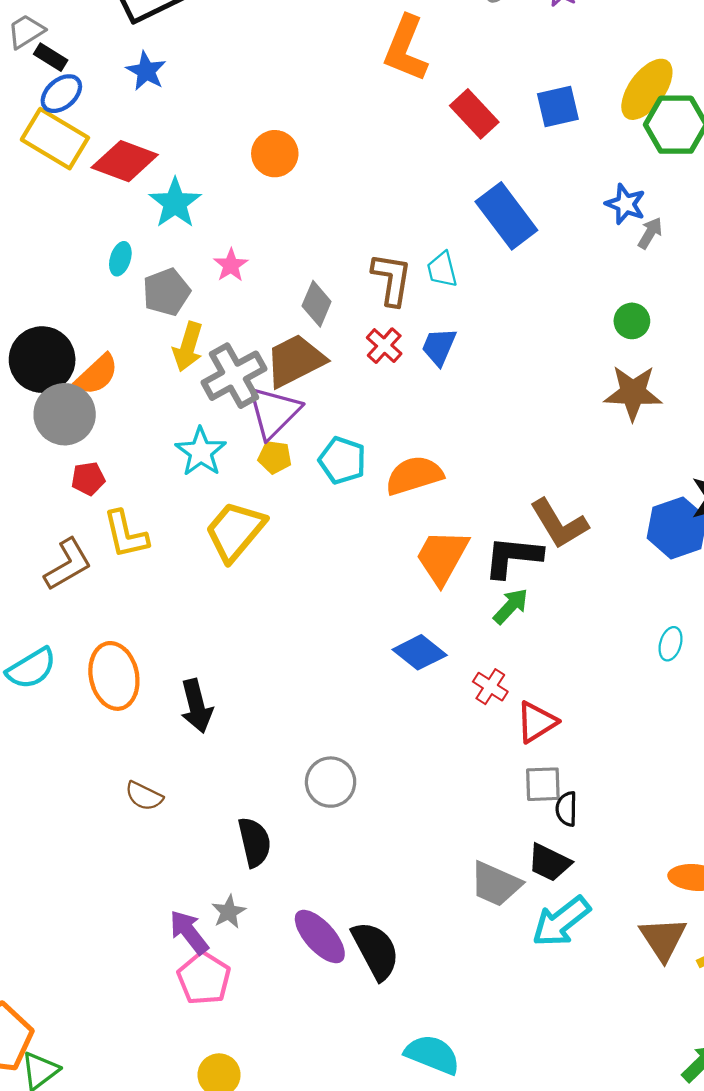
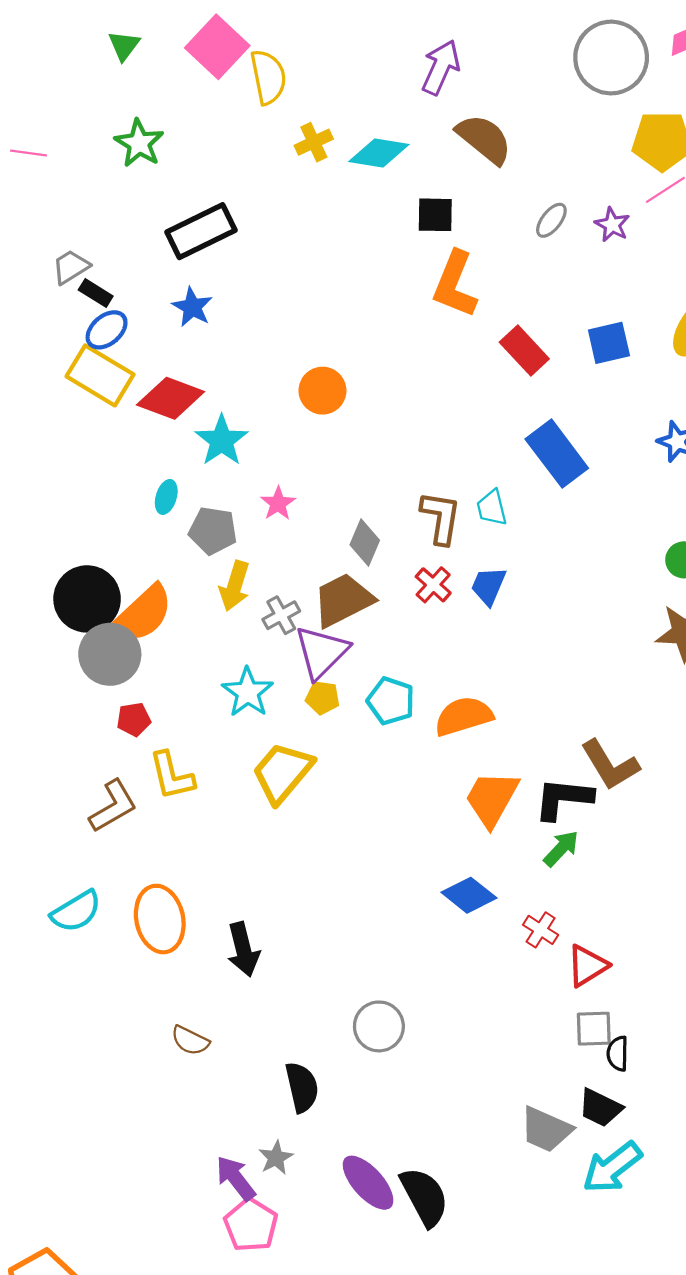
gray pentagon: (166, 292) -> (213, 531), turned 30
orange semicircle: (97, 375) -> (142, 614), size x1.4
gray cross: (234, 376) -> (281, 615), size x0.6

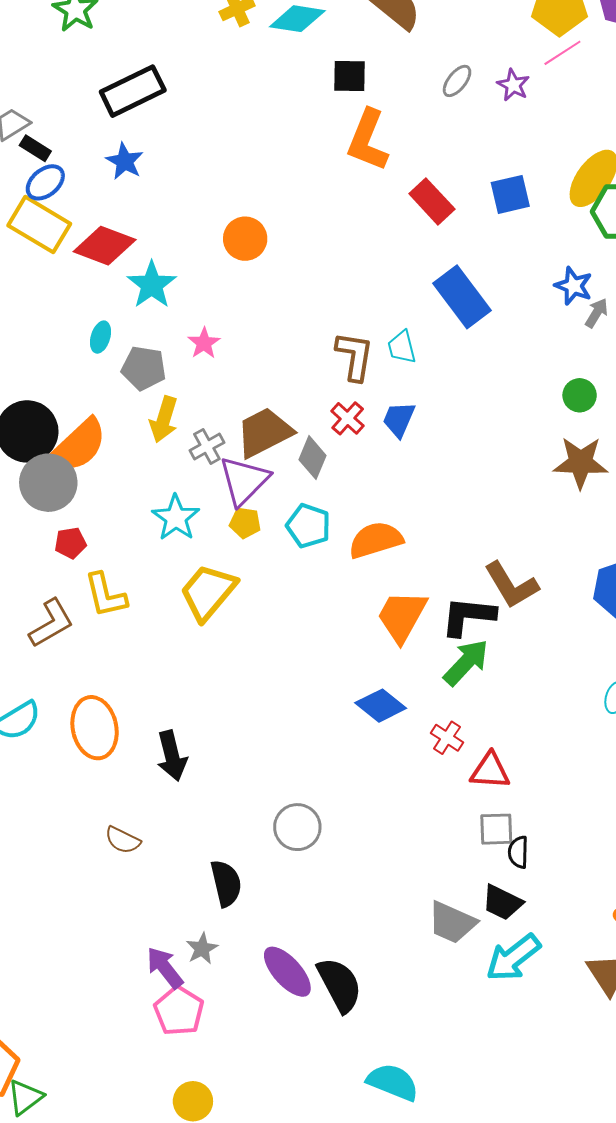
gray diamond: (365, 543) -> (312, 458), moved
green arrow: (561, 848) -> (466, 662), size x1.4
red triangle: (587, 966) -> (490, 771), turned 36

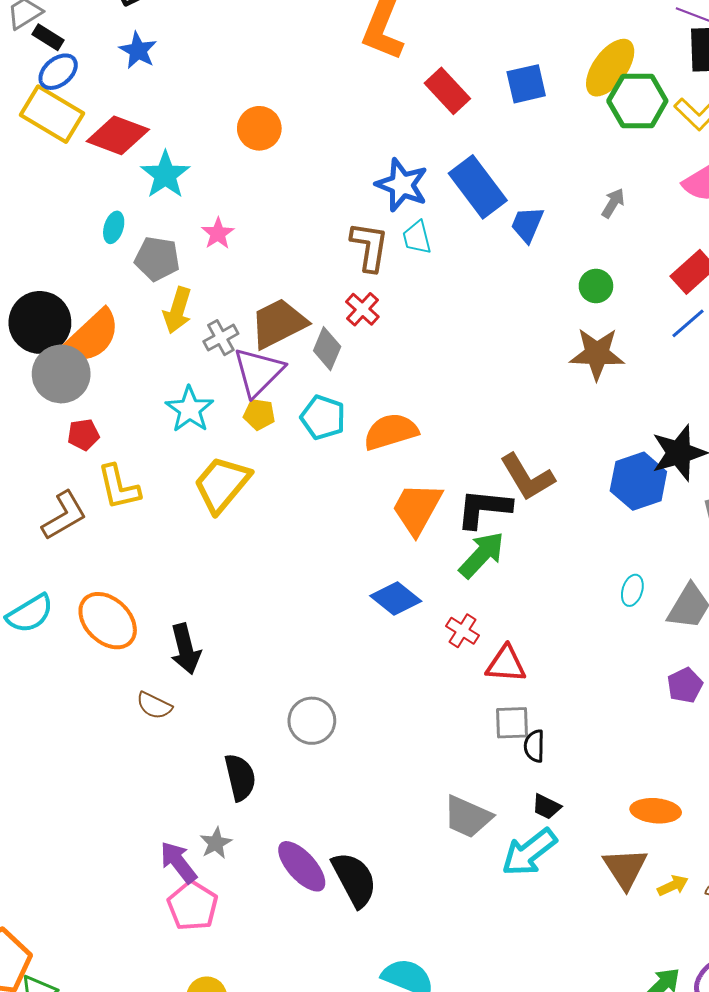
blue star: (574, 286) -> (402, 185), moved, size x1.4
blue trapezoid: (399, 419) -> (527, 224), moved
orange ellipse: (95, 728) -> (108, 621), turned -34
brown semicircle: (123, 840) -> (154, 706), moved
black trapezoid: (502, 902) -> (546, 807), moved, size x0.7

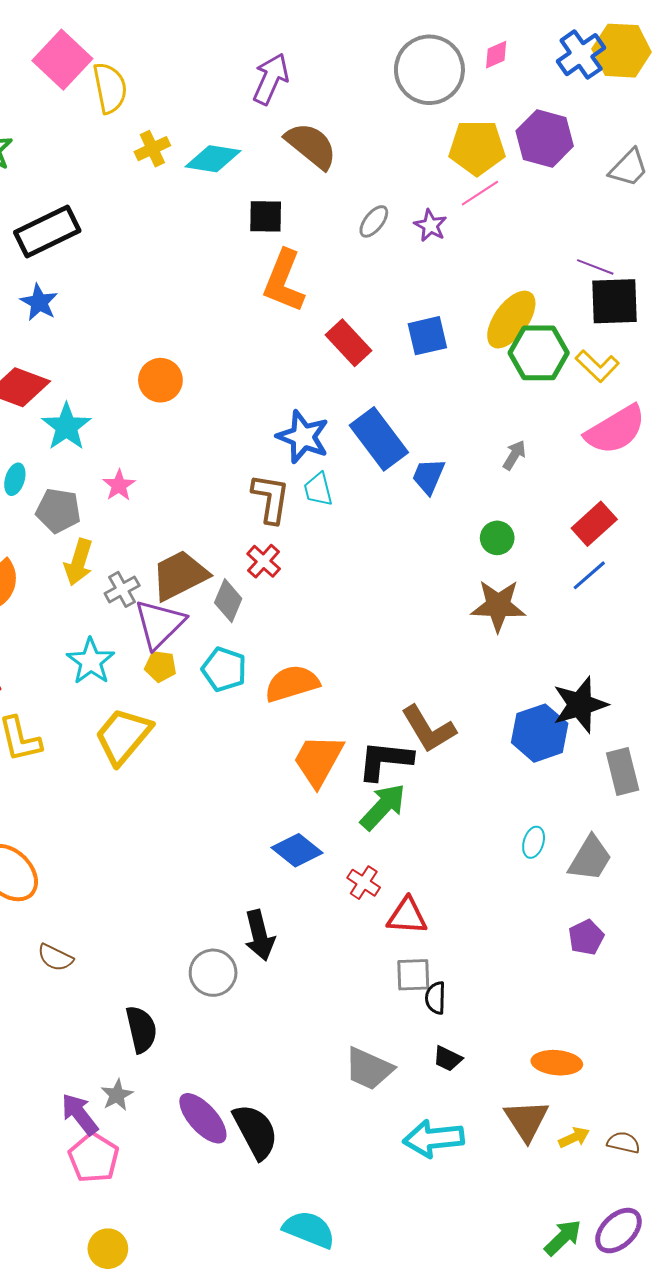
black arrow: (185, 649) -> (260, 935), moved
cyan arrow: (529, 852) -> (433, 1138), moved, turned 32

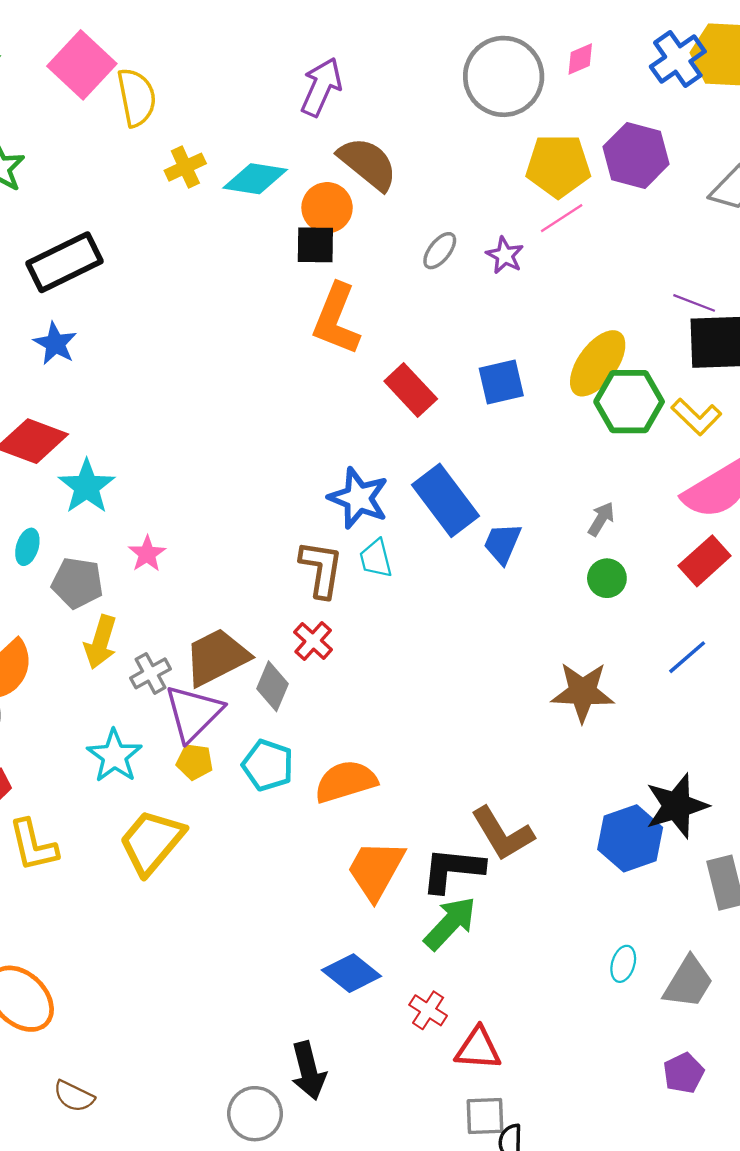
orange circle: (160, 380) -> (327, 208), moved
red rectangle: (594, 524) -> (705, 561), moved
green circle: (497, 538) -> (607, 578), moved

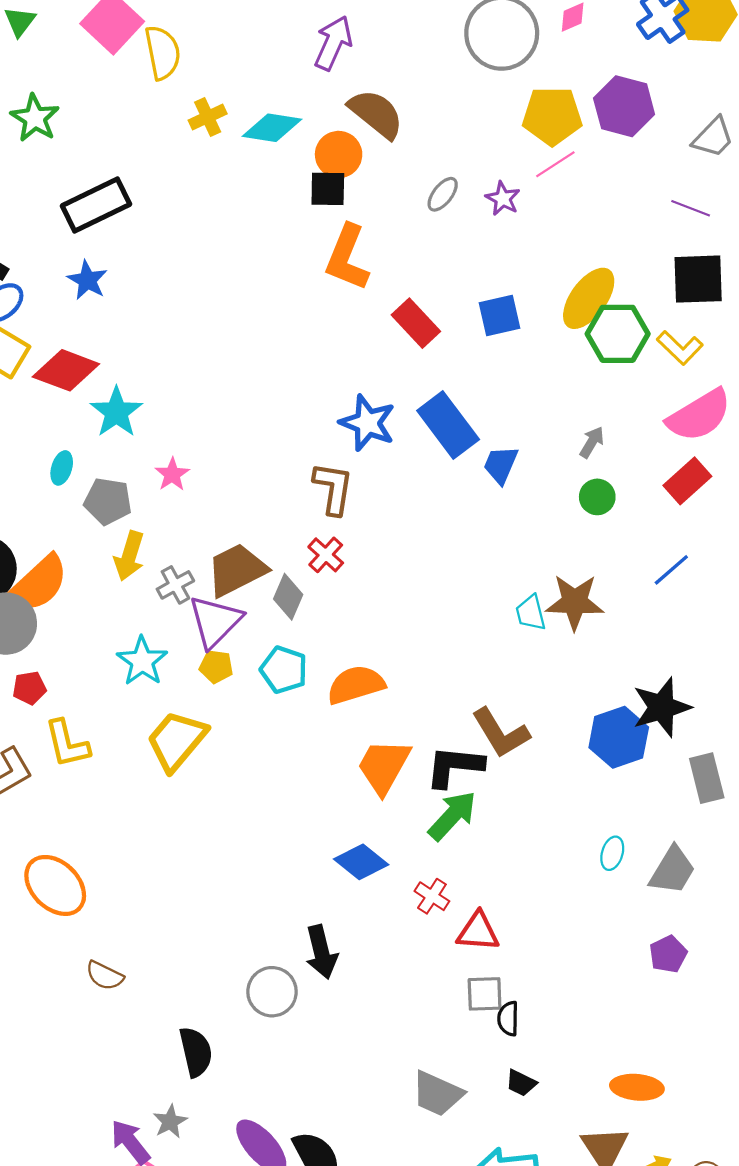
purple line: (694, 303) -> (691, 208), moved
cyan trapezoid: (376, 558) -> (531, 613), moved

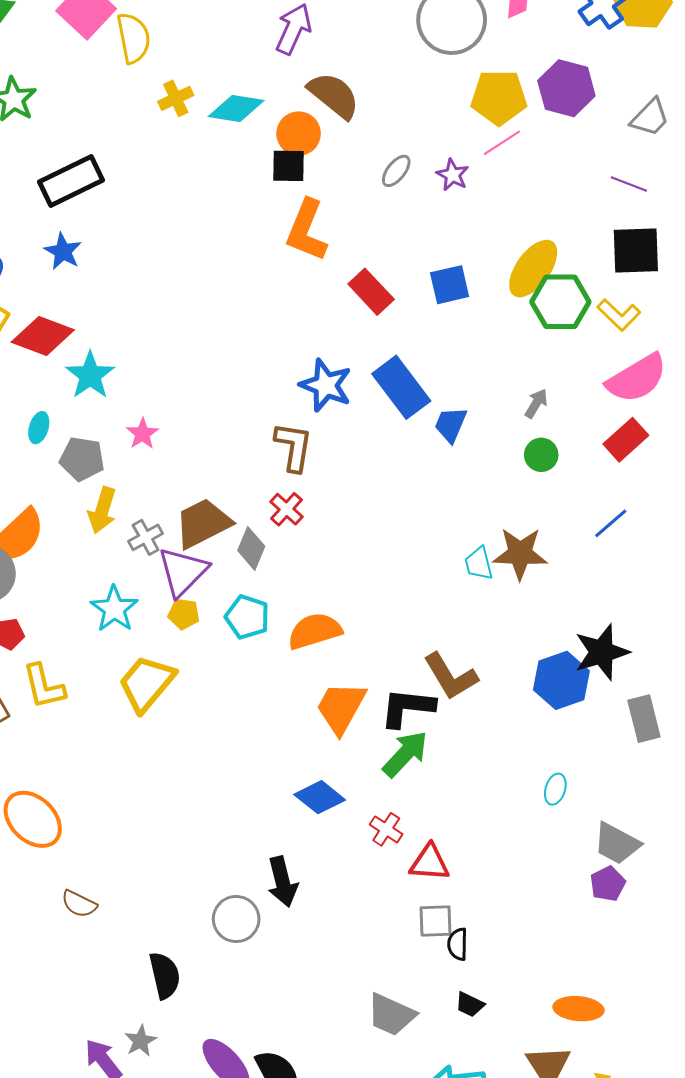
gray trapezoid: (672, 870) -> (617, 843), moved, turned 87

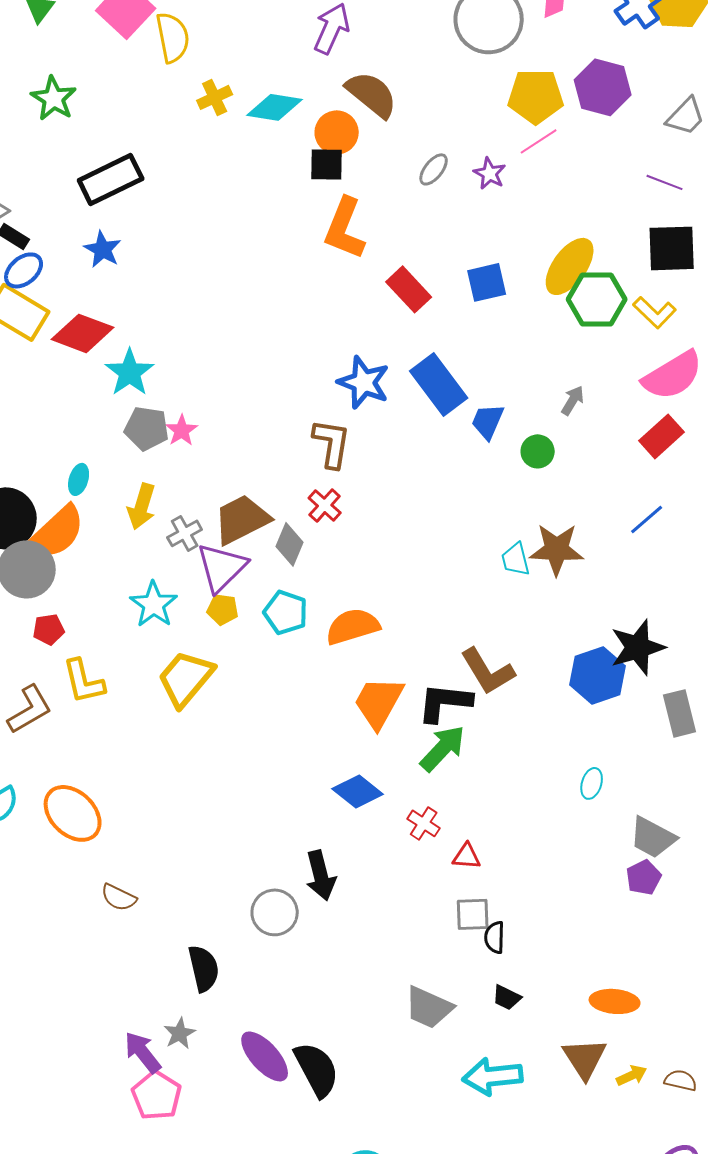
cyan ellipse: (39, 428) -> (79, 479), moved
green circle: (541, 455) -> (538, 451), moved
gray pentagon: (82, 459) -> (147, 428), moved
red triangle: (429, 863) -> (467, 856), size x0.7

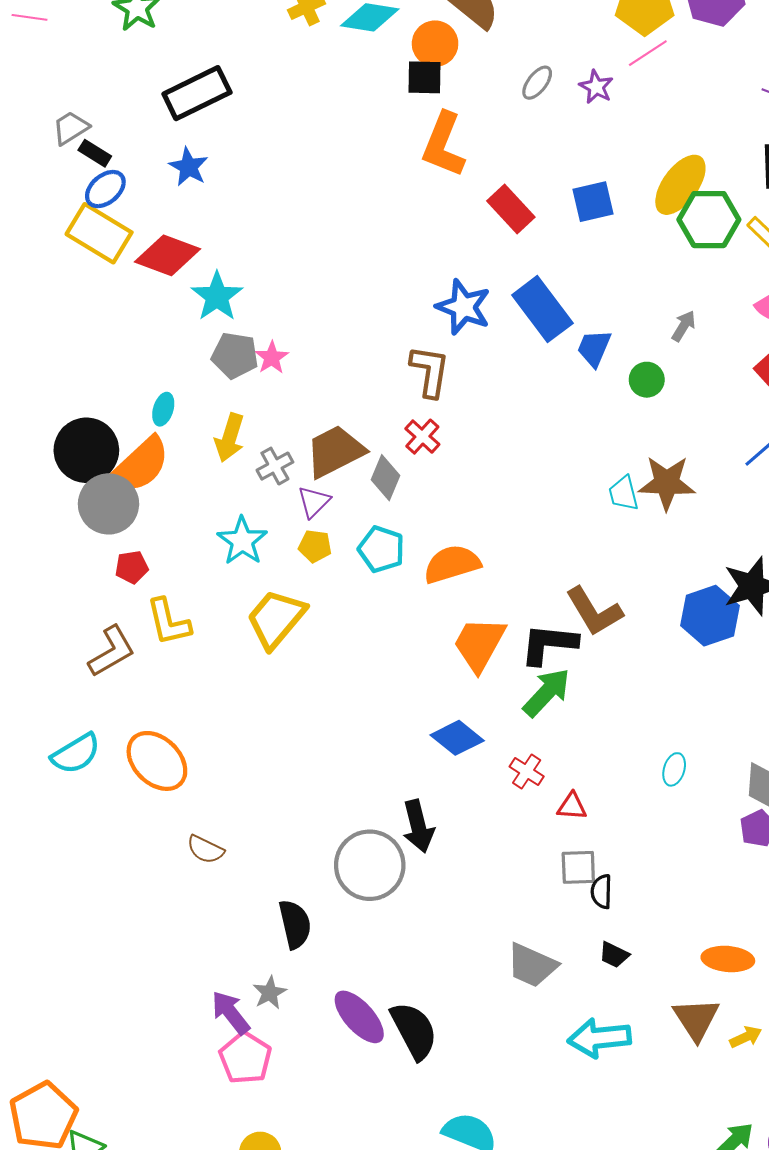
purple triangle: (222, 567) -> (314, 502), size x0.6
cyan ellipse: (592, 783) -> (674, 769), moved
gray circle: (275, 912) -> (370, 865), size x1.4

